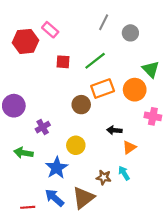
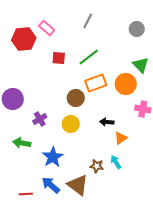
gray line: (104, 22) -> (88, 21), moved
gray circle: (130, 33) -> (137, 29), moved
yellow circle: (76, 145) -> (71, 124), moved
brown triangle: (83, 198) -> (78, 185), turned -45

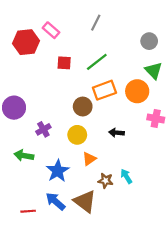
gray circle: (137, 29) -> (149, 41), moved
orange triangle: (121, 138) -> (89, 159), moved

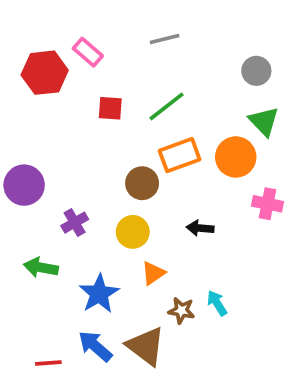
gray line: (96, 23) -> (165, 39), turned 49

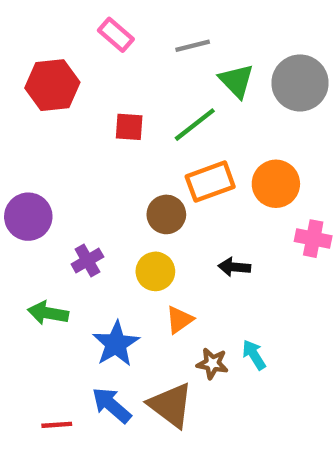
pink rectangle: (88, 52) -> (116, 35), moved
gray circle: (256, 71) -> (300, 83), size x1.6
green triangle: (264, 121) -> (236, 81), moved

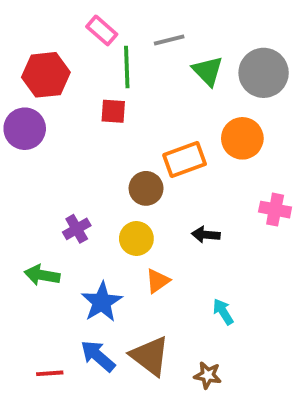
green line: (195, 125) -> (127, 67), moved, turned -54
orange circle: (276, 184) -> (242, 138), moved
purple circle: (28, 217) -> (25, 129), moved
brown star: (212, 363) -> (208, 375), moved

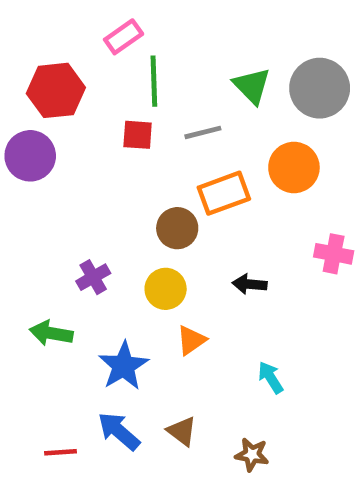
pink rectangle: (102, 30) -> (124, 37), turned -76
gray line: (169, 40) -> (203, 132), moved
brown triangle: (150, 356) -> (182, 431), size x0.6

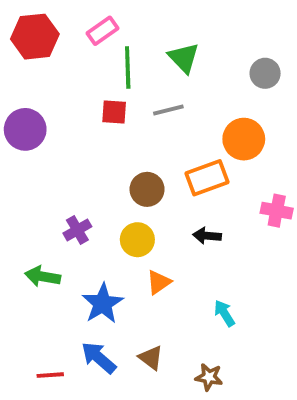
green triangle: (252, 86) -> (184, 58), moved
gray circle: (320, 88) -> (265, 73), size x0.6
red hexagon: (56, 90) -> (35, 37), moved
orange rectangle: (224, 193) -> (207, 178), moved

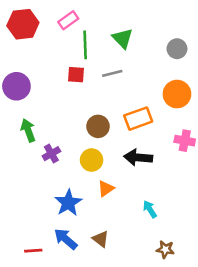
orange circle: (244, 139) -> (177, 94), moved
black arrow: (207, 236) -> (138, 157), size x1.5
green arrow: (43, 276) -> (28, 130), moved, turned 60
brown star: (209, 377) -> (165, 249), moved

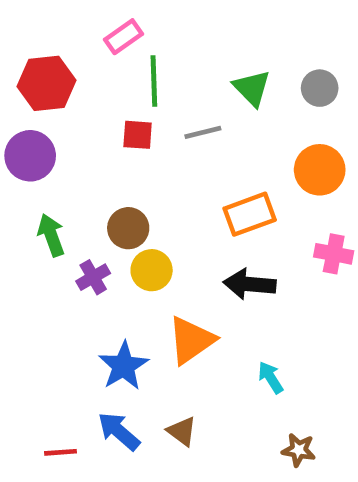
red hexagon: (23, 24) -> (46, 83), moved
green triangle: (123, 38) -> (252, 88), moved
brown circle: (98, 126) -> (128, 228), moved
yellow circle: (92, 160) -> (152, 270), moved
orange triangle: (106, 189) -> (191, 340), size x1.6

